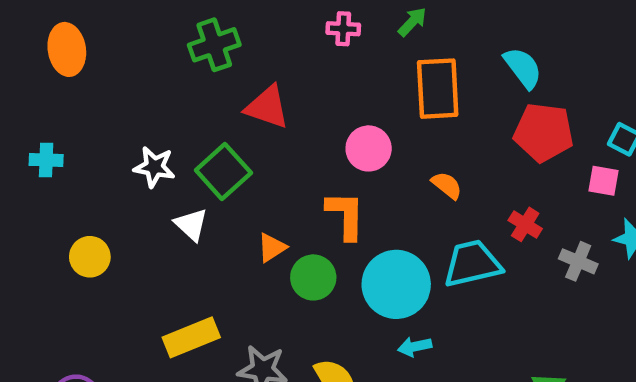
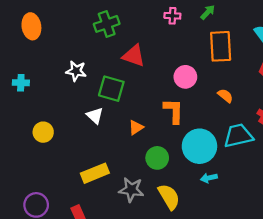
white star: (154, 167) -> (76, 71), moved
green square: (223, 172) -> (111, 89), turned -32
green circle: (313, 277) -> (157, 158), moved

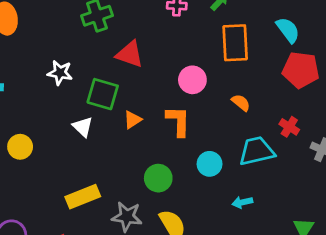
orange triangle: (136, 127) -> (133, 120), moved
cyan circle: (199, 146) -> (210, 164), size x0.6
cyan arrow: (209, 178) -> (242, 202), moved

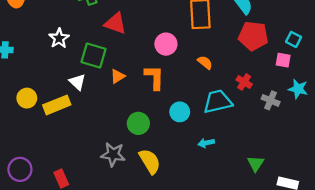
white star: (60, 73) -> (59, 38), turned 30
yellow rectangle: (83, 197) -> (57, 105), moved

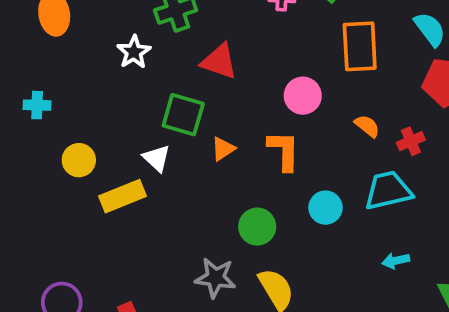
white star: (59, 38) -> (134, 52), moved
red cross: (244, 82) -> (411, 141), moved, turned 35
yellow circle: (27, 98) -> (79, 160), moved
cyan arrow: (206, 143) -> (396, 261), moved

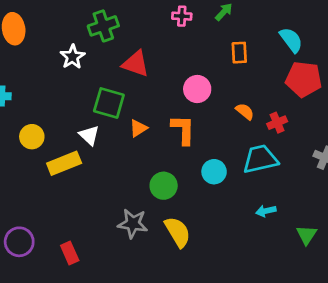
orange rectangle: (360, 46) -> (239, 53), size x0.6

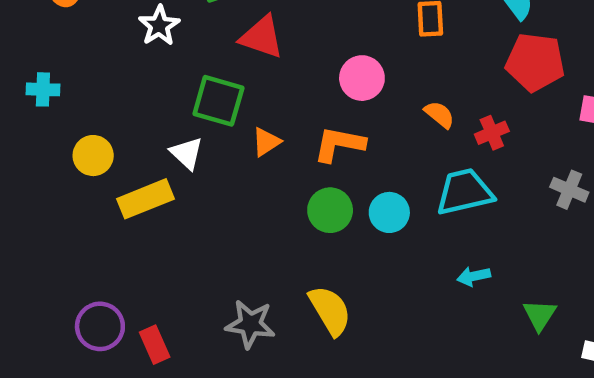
orange L-shape: (183, 130) -> (339, 144), turned -80
green circle: (164, 186) -> (330, 210), moved
gray star: (133, 224) -> (250, 324), moved
purple circle: (19, 242) -> (100, 326), moved

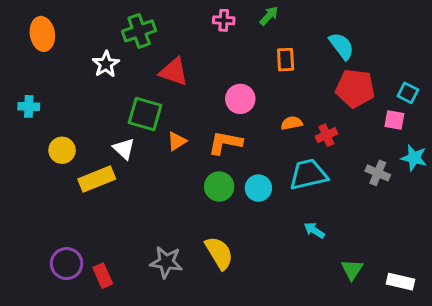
orange semicircle: (439, 114) -> (292, 123), turned -50
cyan arrow: (474, 276) -> (314, 230), turned 45
green triangle: (540, 315) -> (352, 270), moved

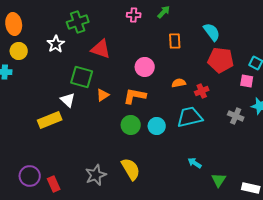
yellow circle: (62, 150) -> (19, 51), moved
cyan arrow: (314, 230) -> (195, 163), moved
gray star: (166, 262) -> (96, 175), turned -30

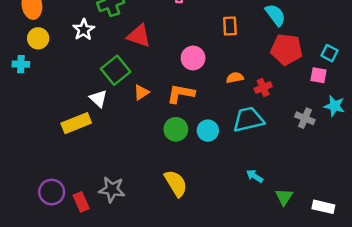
green square: (82, 77) -> (116, 70), turned 35
gray star: (96, 175) -> (112, 190), moved, turned 30

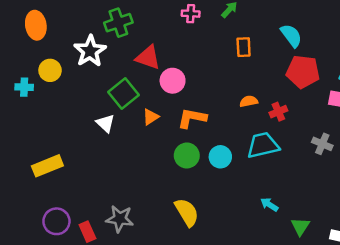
white star: (84, 30) -> (90, 51), size x1.4
yellow circle: (38, 38) -> (50, 70), moved
pink circle: (193, 58) -> (173, 81), moved
yellow rectangle: (76, 123) -> (47, 166), moved

